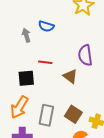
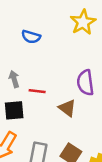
blue semicircle: (46, 26) -> (31, 37), moved
gray arrow: (26, 35) -> (14, 79), moved

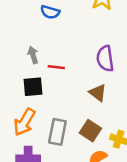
brown triangle: (67, 108) -> (98, 93), moved

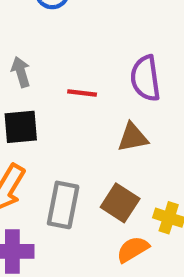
red line: (56, 67) -> (82, 93), moved
brown triangle: (98, 93) -> (133, 137), turned -48

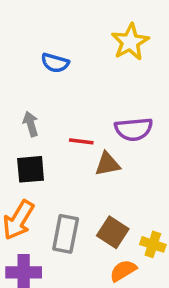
purple semicircle: (145, 78) -> (134, 129), turned -87
brown triangle: (133, 137) -> (107, 164), moved

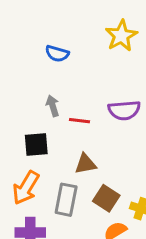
gray arrow: (31, 124) -> (53, 106), moved
brown triangle: (107, 164) -> (85, 164), moved

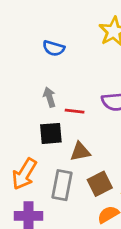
black square: (36, 145) -> (51, 133), moved
brown square: (106, 198) -> (100, 184), turned 30

